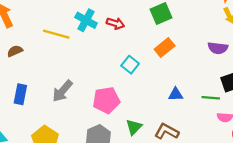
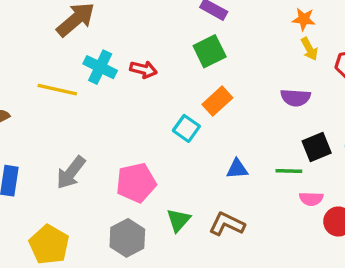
cyan square: (130, 65) -> (186, 128), moved

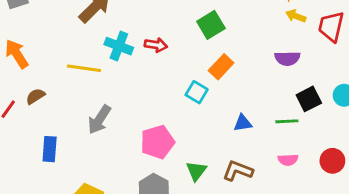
yellow arrow: (309, 49) -> (296, 16), turned 144
gray arrow: (71, 173) -> (99, 120), moved
pink semicircle: (311, 199) -> (288, 160), moved

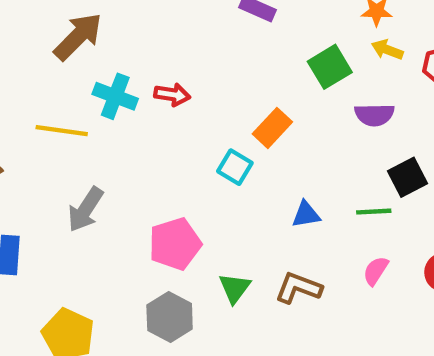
green square: (211, 25) -> (330, 67), moved
pink semicircle: (288, 160) -> (376, 271), turned 126

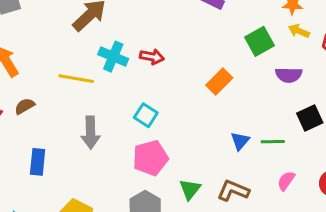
cyan square: (235, 167) -> (146, 115), moved
gray arrow: (86, 209) -> (91, 133), turned -36
green line: (374, 212) -> (273, 142), moved
blue triangle: (306, 214) -> (240, 141), turned -42

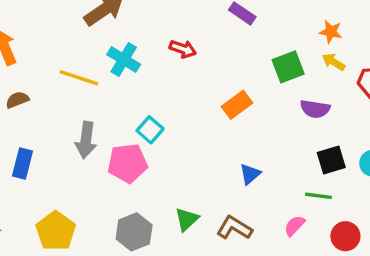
red arrow: (152, 57) -> (183, 49), moved
green line: (273, 142) -> (318, 196), moved
pink pentagon: (150, 158) -> (128, 163), moved

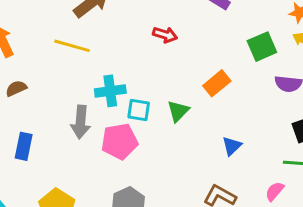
cyan cross: (124, 59) -> (110, 91), moved, turned -36
yellow line: (79, 78) -> (72, 46), moved
cyan square: (150, 130) -> (139, 110), turned -30
green triangle: (187, 219) -> (178, 111), moved

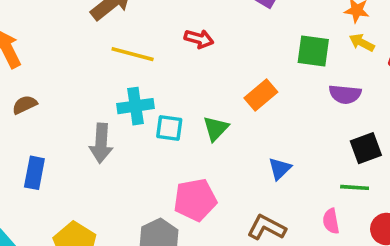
yellow line: (72, 46) -> (133, 54), moved
green square: (262, 47) -> (313, 51), turned 32
pink pentagon: (119, 141) -> (195, 200), moved
pink semicircle: (275, 191) -> (331, 221), turned -50

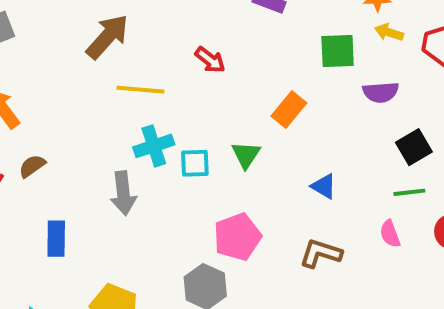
red arrow: (199, 39) -> (210, 60), turned 32
blue triangle: (280, 169) -> (324, 186), turned -35

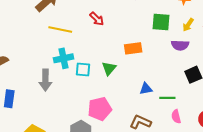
yellow arrow: (389, 32) -> (188, 25), moved, turned -80
orange rectangle: (289, 109) -> (133, 48), turned 36
blue triangle: (324, 186) -> (146, 89), turned -48
green line: (409, 192) -> (167, 98), moved

